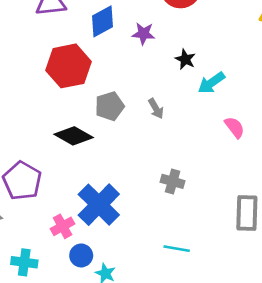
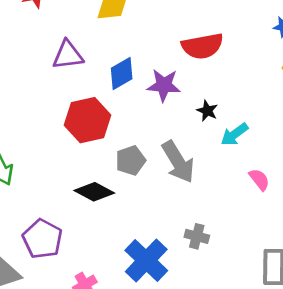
purple star: (144, 34) -> (164, 85), size x1.4
gray arrow: (156, 109) -> (178, 162), size x2.0
blue cross: (99, 205) -> (146, 260), moved

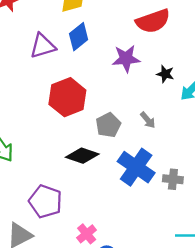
blue diamond: (122, 74) -> (79, 37), moved
gray arrow: (178, 162) -> (148, 120), size x0.5
blue cross: (146, 260) -> (136, 167), moved

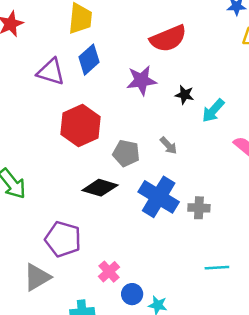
purple triangle: (43, 46) -> (51, 72), turned 36
gray pentagon: (108, 125) -> (126, 153), turned -30

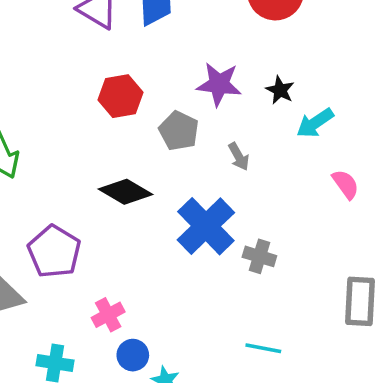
purple star: (141, 80) -> (219, 84), moved
red hexagon: (80, 126) -> (121, 96), size x0.7
gray pentagon: (126, 153) -> (179, 131), moved

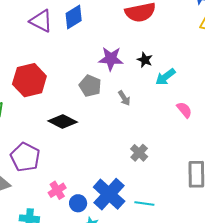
red hexagon: (121, 96) -> (29, 80), moved, size x1.4
blue cross: (206, 226) -> (109, 194), moved
gray cross: (259, 256) -> (139, 153), turned 30
blue circle: (133, 355) -> (78, 203), moved

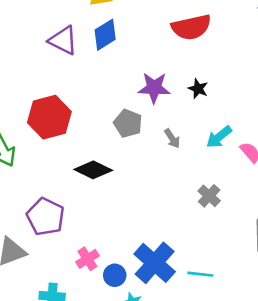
cyan arrow: (165, 77) -> (219, 137), moved
gray cross: (139, 153) -> (209, 196), moved

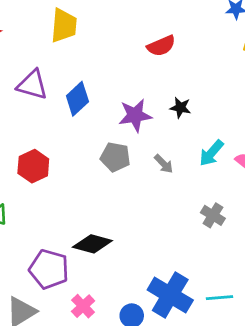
red semicircle: (191, 27) -> (161, 46), size x0.7
blue diamond: (105, 35) -> (77, 99), moved
red hexagon: (49, 117) -> (33, 166), size x0.7
black diamond: (93, 170) -> (92, 244), moved
pink cross: (87, 259) -> (83, 306), moved

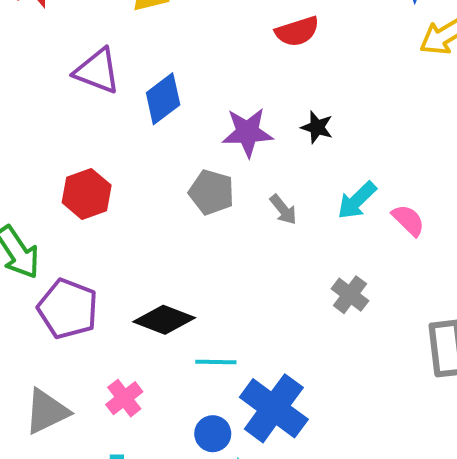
purple pentagon: (49, 269) -> (68, 309), moved
cyan line: (219, 298) -> (216, 362), moved
pink cross: (83, 306) -> (124, 398), moved

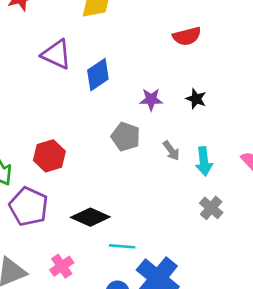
purple star: (247, 132) -> (151, 99), size x0.7
red hexagon: (87, 194) -> (49, 156), moved
cyan arrow: (357, 200) -> (204, 161), moved, turned -56

